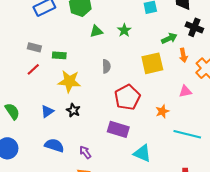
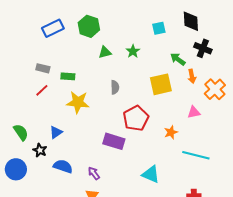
green arrow: (169, 38) -> (178, 59), turned -119
black star: (73, 110) -> (40, 150), moved
purple rectangle: (118, 129) -> (114, 141), moved

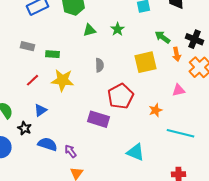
black cross: (203, 48) -> (194, 39), moved
red line: (42, 90) -> (32, 80), moved
purple arrow: (94, 173) -> (70, 151), moved

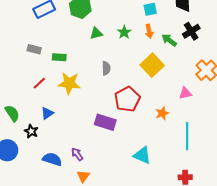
black cross: (194, 39) -> (191, 31), moved, turned 36
orange arrow: (176, 54) -> (149, 31), moved
yellow square: (146, 62) -> (152, 65), turned -30
cyan line: (180, 133) -> (187, 136), turned 76
blue semicircle: (48, 144) -> (52, 159), moved

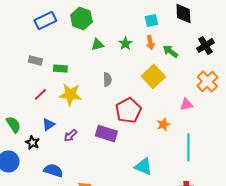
black cross: (191, 31) -> (205, 45), moved
purple arrow: (77, 154) -> (70, 135), moved, turned -96

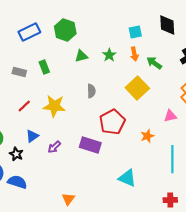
green rectangle: (60, 68) -> (44, 67), moved, turned 64
blue semicircle: (53, 170) -> (17, 182), moved

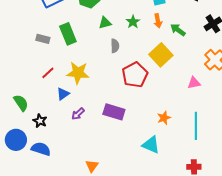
green rectangle: (44, 67) -> (68, 34), size x1.5
gray semicircle: (91, 91) -> (115, 46), moved
red pentagon: (112, 122) -> (135, 75), moved
blue triangle: (32, 136) -> (63, 94), moved
orange star: (147, 136) -> (164, 118), moved

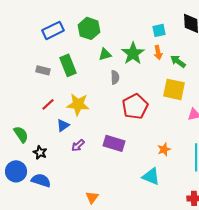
green star: (133, 22) -> (133, 53), size x1.6
yellow square: (161, 55) -> (174, 89), moved, turned -35

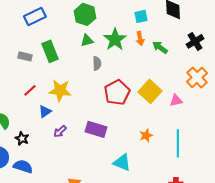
green hexagon: (89, 28) -> (85, 14), moved
yellow square: (174, 89) -> (150, 91), moved, turned 30
cyan triangle: (151, 176) -> (122, 162), moved

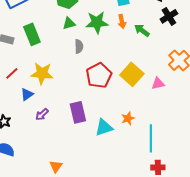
green star: (115, 39) -> (97, 22), turned 30
black cross: (195, 41) -> (169, 16), moved
purple rectangle: (96, 129) -> (78, 112), turned 60
cyan line: (178, 143) -> (151, 138), moved
cyan triangle: (122, 162) -> (104, 127), moved, turned -42

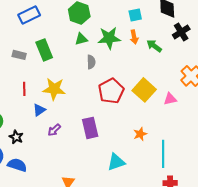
red line: (12, 73) -> (24, 89), turned -48
cyan triangle: (104, 127) -> (116, 162), moved

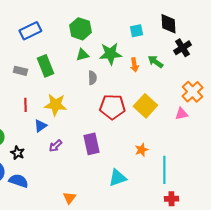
orange arrow: (134, 37) -> (134, 65), moved
red pentagon: (111, 91) -> (112, 107), turned 30
pink triangle: (170, 99) -> (181, 114), moved

